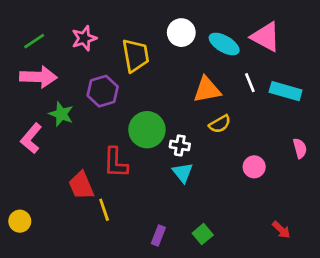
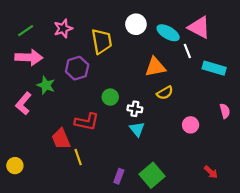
white line: (250, 83) -> (187, 51), moved
green circle: (147, 130) -> (110, 97), size x0.6
red L-shape: (116, 163) -> (87, 122), turned -80
green square: (203, 234) -> (152, 175), size x1.6

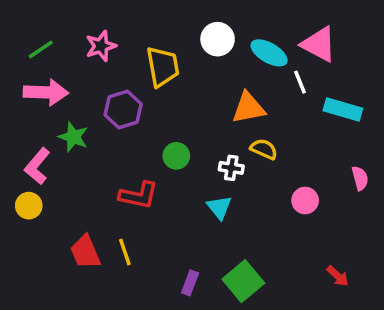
yellow semicircle: (165, 93) -> (264, 149), turned -126
white cross: (135, 109) -> (231, 168), moved
red trapezoid: (61, 139) -> (85, 252), moved
yellow circle: (15, 166) -> (29, 206), moved

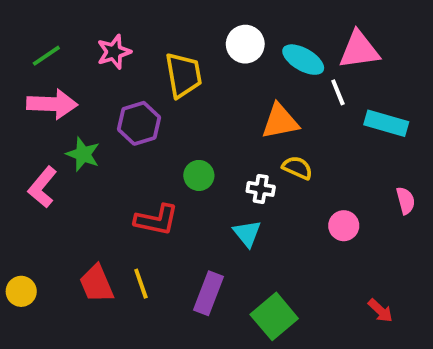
pink triangle: (319, 44) -> (359, 50), turned -36
yellow circle: (29, 206) -> (21, 291), moved
purple rectangle: (190, 283) -> (209, 293), moved, size x1.5

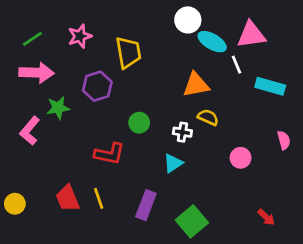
white circle: (245, 44) -> (188, 20), moved
green star: (83, 154) -> (58, 108), turned -30
cyan triangle: (247, 233) -> (173, 163), turned 35

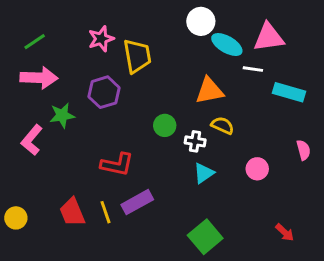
pink star: (80, 36) -> (101, 39), moved
white line: (236, 65) -> (253, 69), turned -60
green circle: (139, 123) -> (165, 125), moved
cyan triangle: (173, 163) -> (204, 173), moved
purple rectangle: (146, 205) -> (137, 202), moved, turned 40

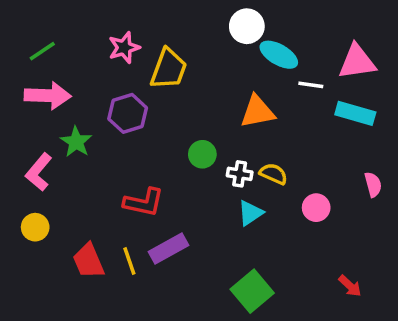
pink triangle: (269, 37) -> (357, 62), moved
yellow trapezoid: (137, 56) -> (169, 69), turned 30
green star: (62, 115) -> (76, 142), turned -30
yellow semicircle: (223, 125) -> (273, 174), moved
yellow circle: (16, 218) -> (35, 227), moved

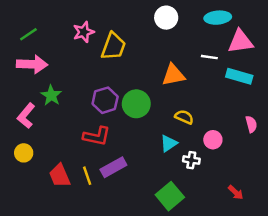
cyan ellipse: (279, 55) -> (218, 18), moved, turned -35
purple hexagon: (128, 113) -> (105, 100), moved
green circle: (202, 154) -> (136, 104), size x1.5
white cross: (240, 174) -> (191, 160), moved

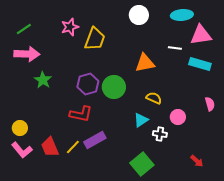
pink L-shape: (26, 116) -> (22, 150), moved, turned -80
yellow line: (87, 176) -> (73, 147), turned 63

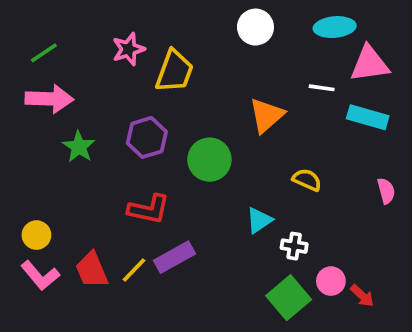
orange triangle: (145, 63) -> (267, 115), turned -30
purple hexagon: (88, 84) -> (147, 137), moved
yellow semicircle: (154, 98) -> (307, 180), moved
pink circle: (178, 117) -> (331, 281), moved
green square: (142, 164) -> (289, 298), moved

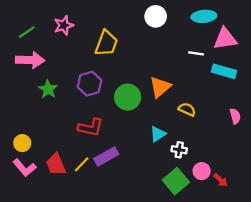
pink star: (128, 49) -> (64, 25), moved
orange triangle: (267, 115) -> (160, 87), moved

